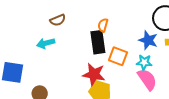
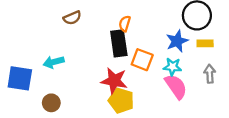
blue star: (148, 40) -> (177, 41), turned 30
cyan arrow: (46, 43) -> (54, 62), moved

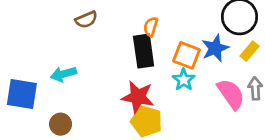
yellow rectangle: (205, 43) -> (250, 51), turned -49
orange square: (142, 60) -> (187, 55), moved
cyan star: (172, 67) -> (184, 80), moved, turned 30
pink semicircle: (176, 87) -> (231, 94), moved

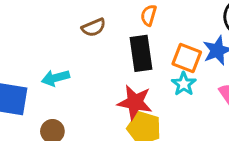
brown semicircle: (86, 20) -> (94, 27), moved
orange semicircle: (151, 27) -> (149, 15), moved

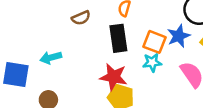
cyan star: (184, 84) -> (152, 62), turned 30

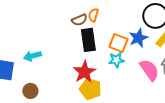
brown semicircle: (81, 18) -> (79, 20), moved
red star: (114, 77) -> (84, 72), turned 30

